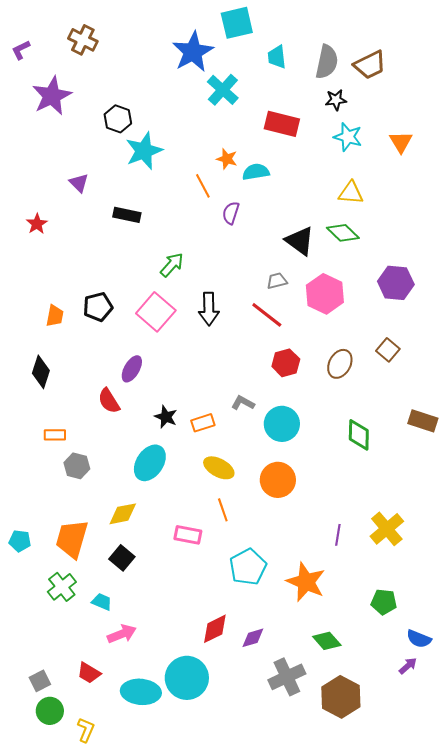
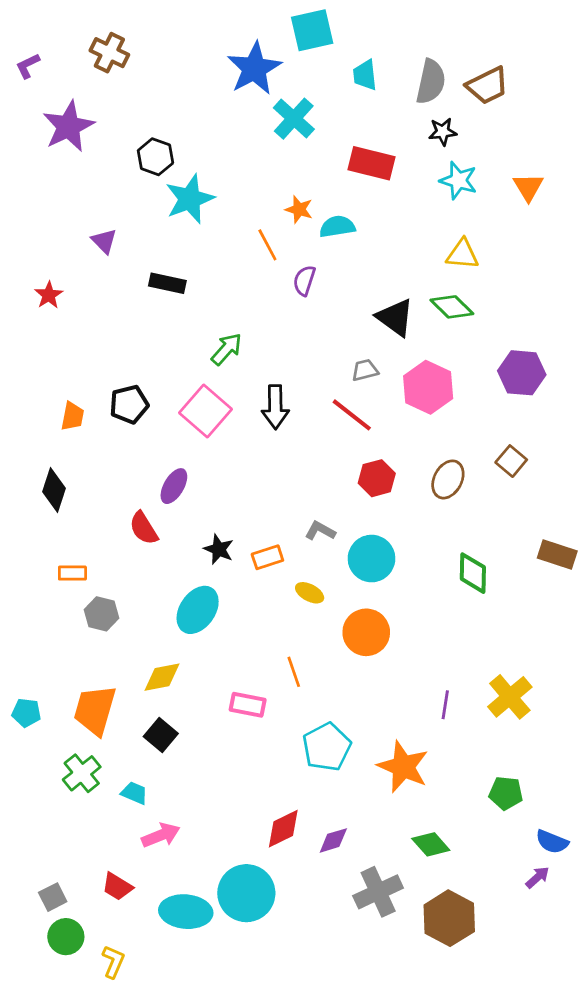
yellow ellipse: (219, 468) -> (310, 593), moved, size x0.7

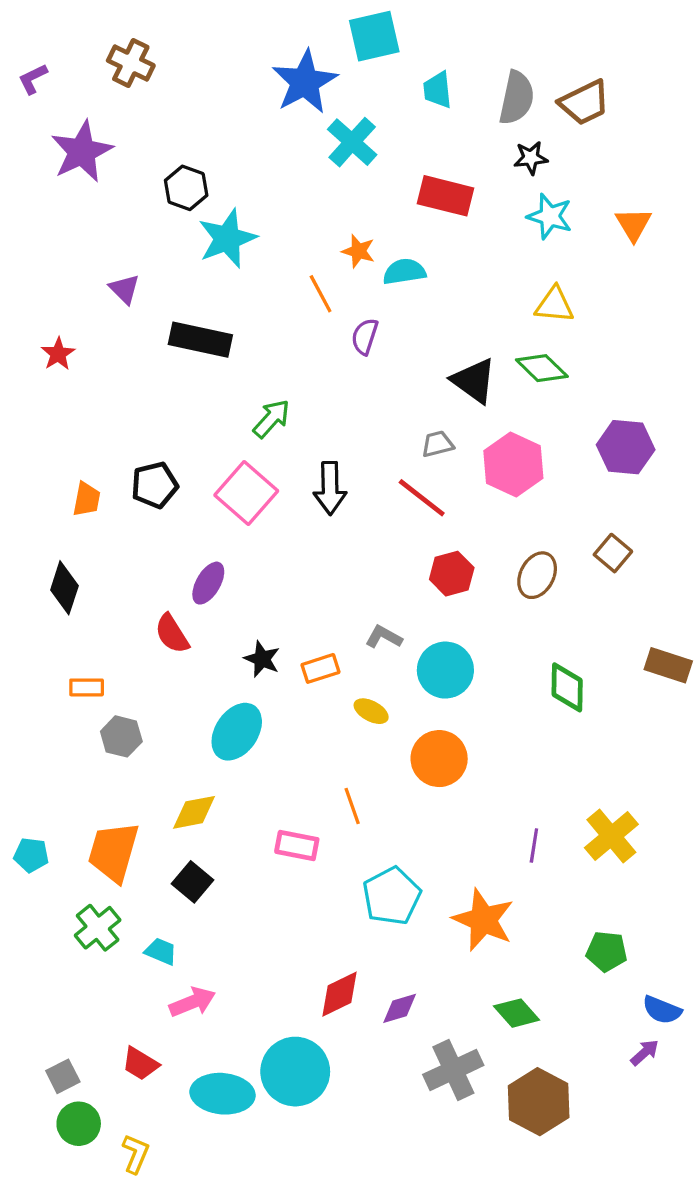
black rectangle: (167, 283) -> (200, 340), size x1.4

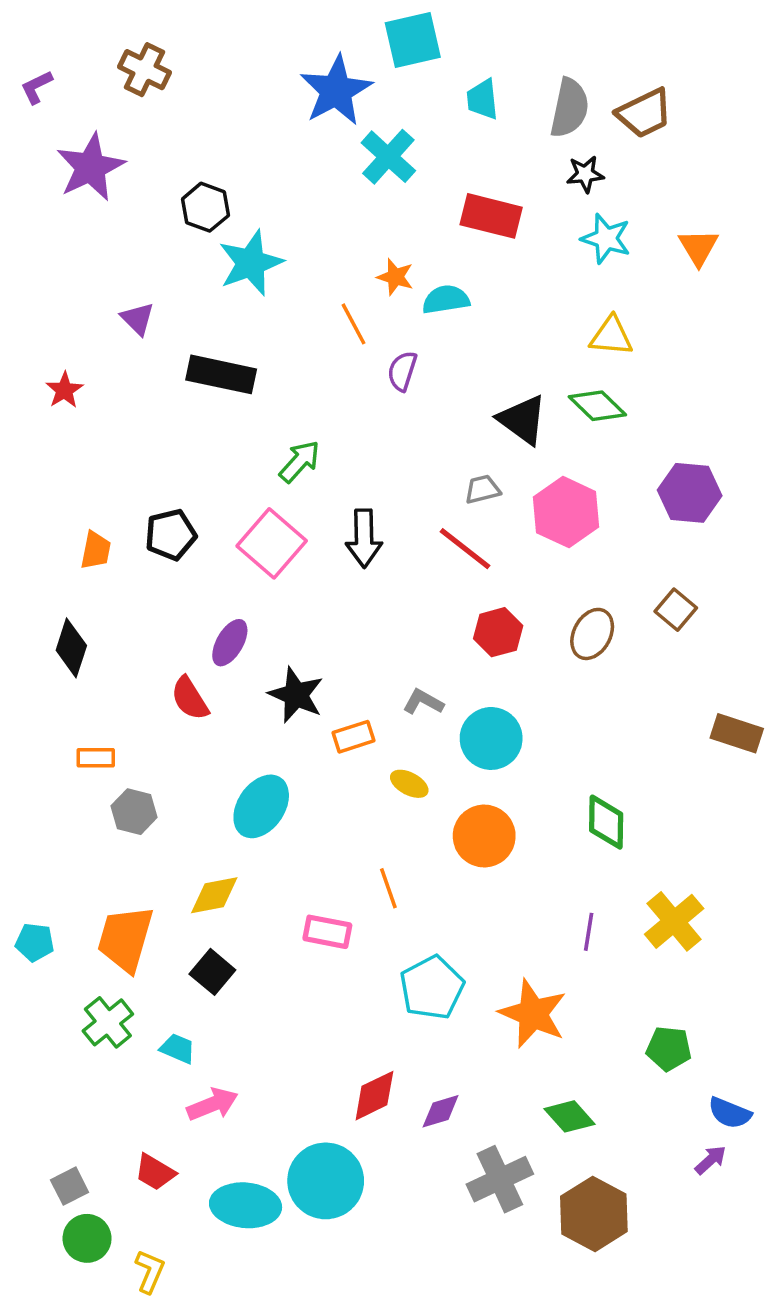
black star: (262, 659) -> (296, 695), moved, size x1.4
green diamond: (567, 687) -> (606, 822), moved

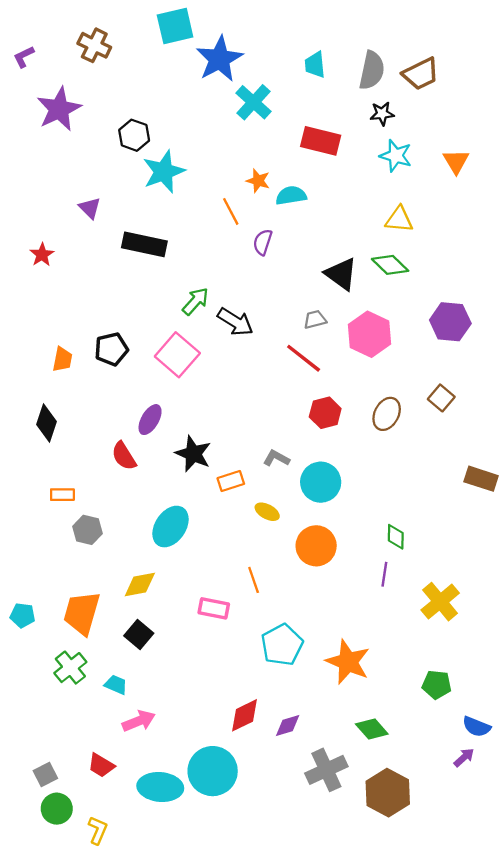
cyan square: (413, 40) -> (175, 26), moved
black arrow: (364, 538) -> (235, 322), moved, turned -57
green diamond: (606, 822) -> (396, 537), size x0.7
purple line: (589, 932) -> (384, 574), moved

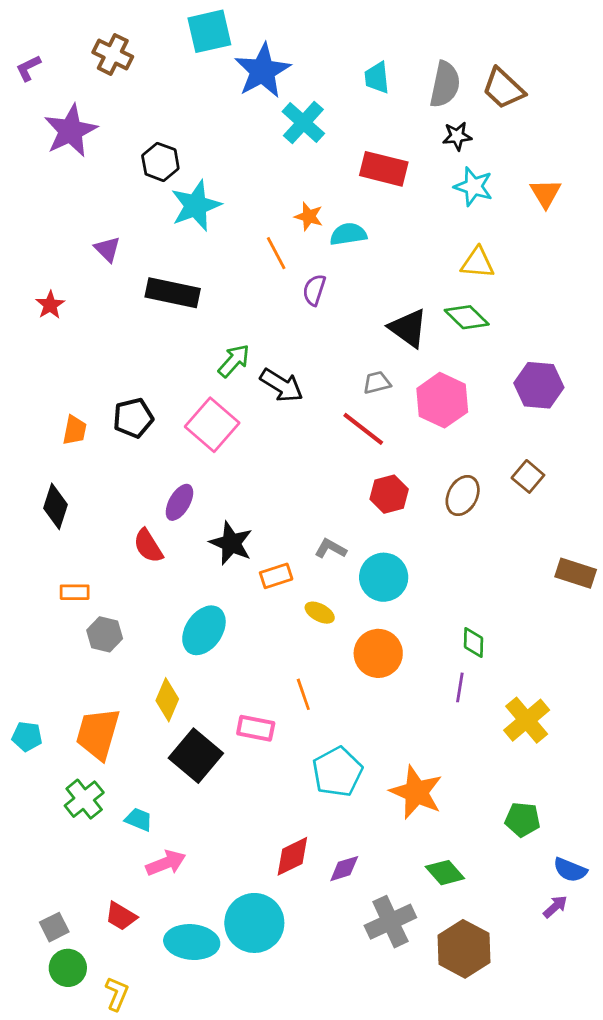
brown trapezoid: (421, 74) -> (503, 88), turned 69
yellow diamond: (140, 585) -> (167, 700), turned -56
black square: (139, 635) -> (196, 756), moved, size x1.5

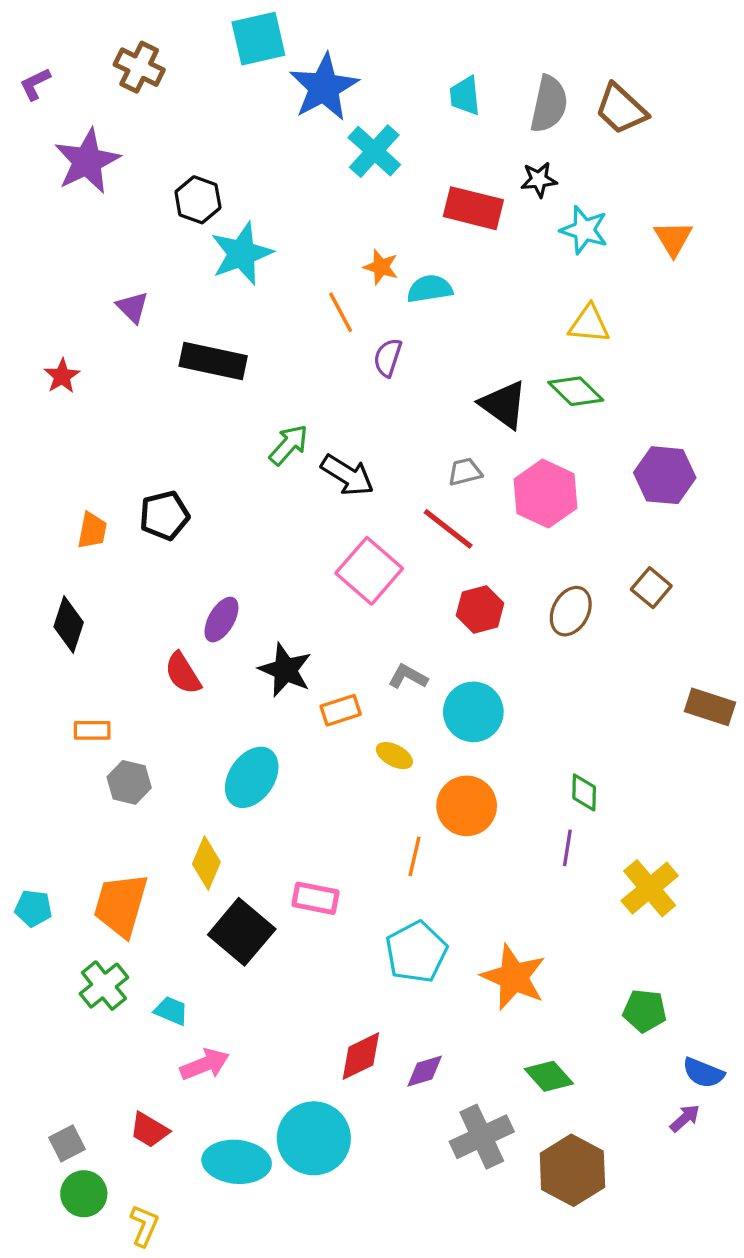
black star: (457, 136) -> (539, 180), moved
pink square: (212, 425) -> (369, 571), moved
orange line: (303, 694) -> (415, 856), moved, turned 32

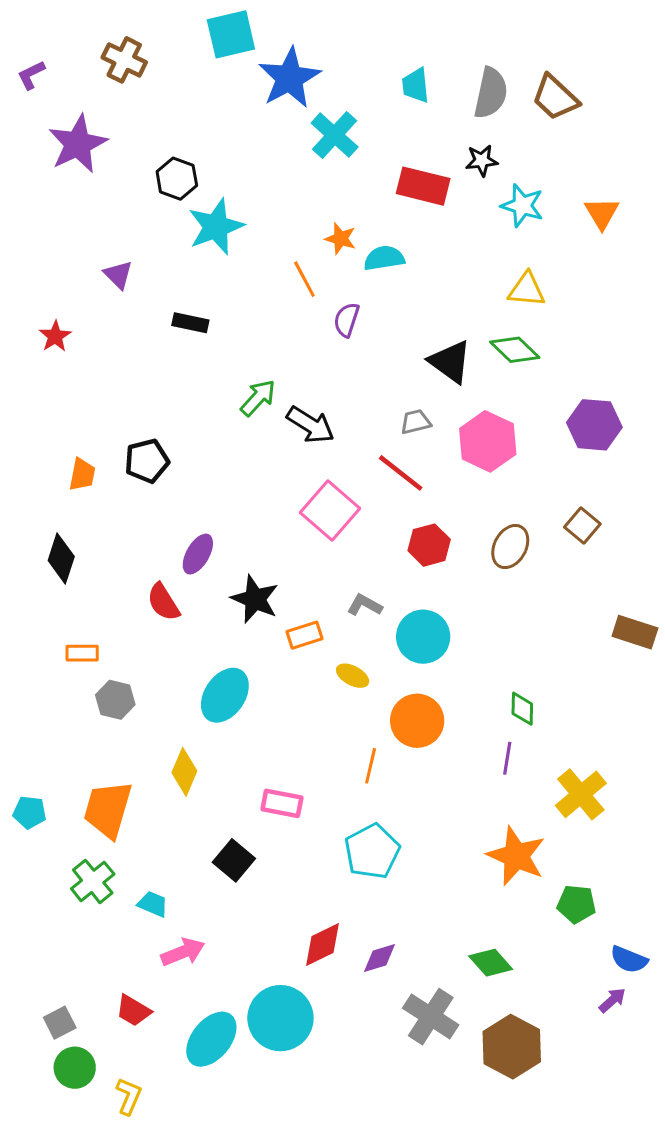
black rectangle: (213, 361) -> (190, 323), size x0.6
black square: (242, 932) -> (234, 860), moved, size x0.7
orange star: (514, 977) -> (516, 856), moved
gray cross: (482, 1137) -> (431, 1017), turned -32
cyan ellipse: (237, 1162) -> (211, 1039), turned -56

